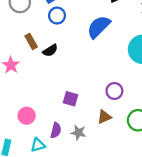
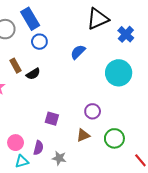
blue semicircle: (99, 27) -> (78, 52), size x0.7
pink circle: (27, 116) -> (16, 143), moved
gray star: (78, 133) -> (59, 158), moved

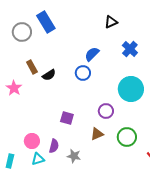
black triangle: (98, 19) -> (111, 22), size x0.6
blue cross: (126, 34) -> (130, 49), moved
blue circle: (39, 42) -> (83, 73), moved
cyan circle: (119, 73) -> (131, 89), moved

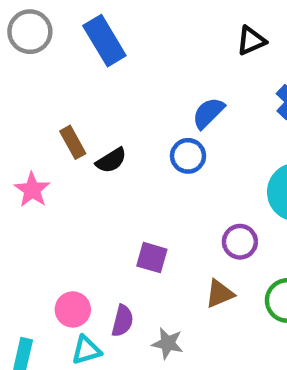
gray circle: (22, 32) -> (30, 32), moved

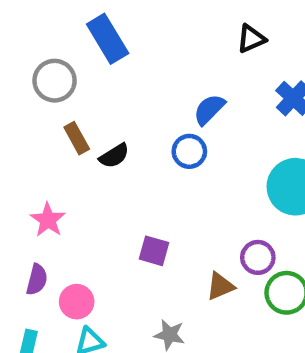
gray circle: (30, 32) -> (55, 81), moved
pink star: (32, 190) -> (48, 220), moved
purple circle: (240, 242) -> (258, 257), moved
purple semicircle: (122, 321) -> (37, 280), moved

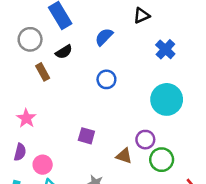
blue semicircle: (209, 109) -> (104, 37), moved
black semicircle: (114, 156) -> (64, 52), moved
brown triangle: (220, 286) -> (124, 156), turned 42

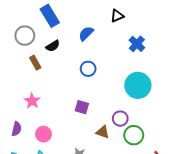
pink star: (26, 118) -> (32, 101), moved
purple square: (86, 136) -> (82, 107), moved
pink circle: (43, 165) -> (43, 134), moved

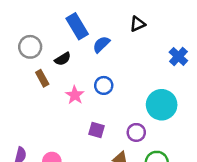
blue rectangle: (50, 16) -> (77, 26), moved
blue cross: (137, 44) -> (178, 56), moved
pink star: (32, 101) -> (75, 95), moved
purple circle: (120, 119) -> (136, 132), moved

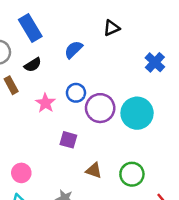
blue rectangle: (77, 26) -> (30, 28), moved
purple circle: (136, 132) -> (100, 108), moved, size x1.5

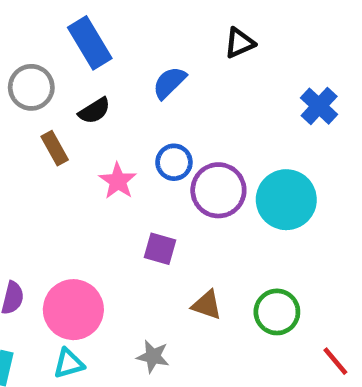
pink circle: (21, 173) -> (73, 310), size x1.6

